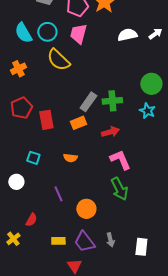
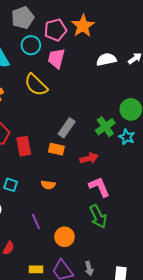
cyan circle: (47, 32) -> (31, 45), moved
green cross: (112, 101) -> (105, 127), moved, turned -30
orange rectangle: (78, 123) -> (56, 149), turned 35

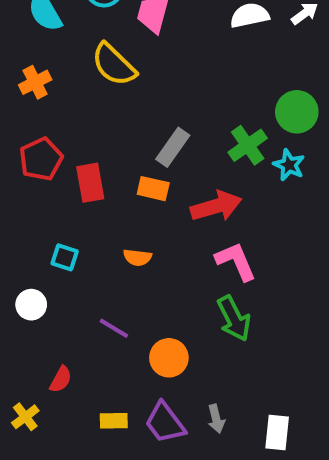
red arrow: (89, 158) -> (216, 206), size x1.4
purple line: (36, 221) -> (114, 328), turned -35

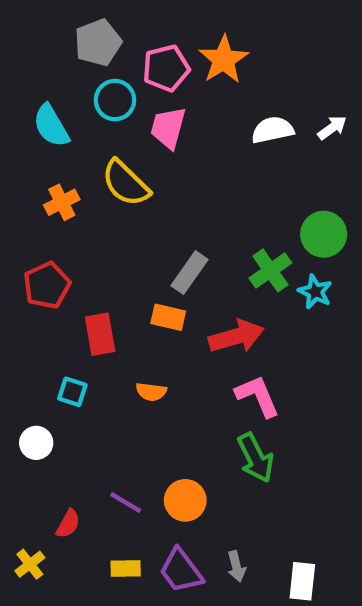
orange cross: (35, 82) -> (62, 202), moved
red rectangle: (90, 183) -> (100, 334), moved
purple line: (114, 328) -> (126, 502), moved

